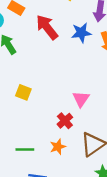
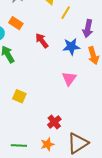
red arrow: (47, 27) -> (42, 41), size x0.7
pink triangle: (81, 99) -> (69, 79), moved

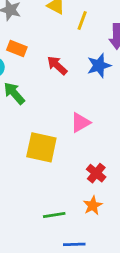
pink triangle: (69, 79) -> (80, 123), moved, turned 35
yellow square: (19, 96) -> (41, 147), size x1.6

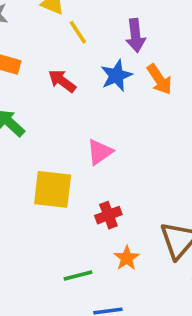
yellow line: (82, 21) -> (78, 32), moved, turned -48
red cross: (96, 173) -> (108, 215), moved, turned 36

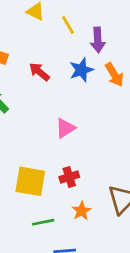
yellow line: (78, 32) -> (68, 25), moved
yellow square: (53, 189) -> (30, 181), moved

